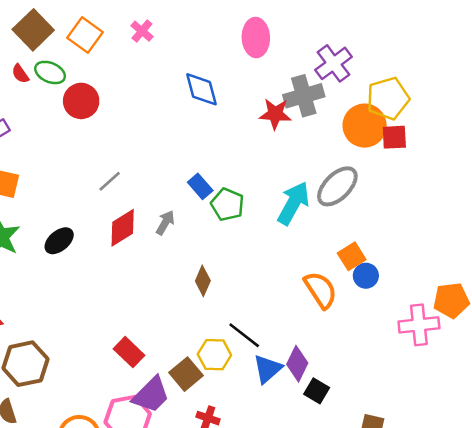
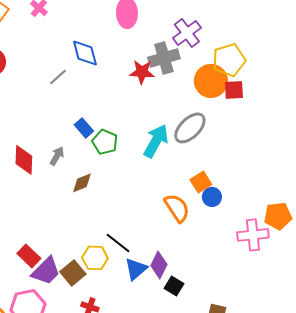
gray line: (110, 181) -> (58, 77), moved
red diamond: (123, 228) -> (24, 160), turned -56
brown diamond: (203, 281) -> (82, 183), moved, turned 45
purple trapezoid: (151, 395) -> (46, 271), moved

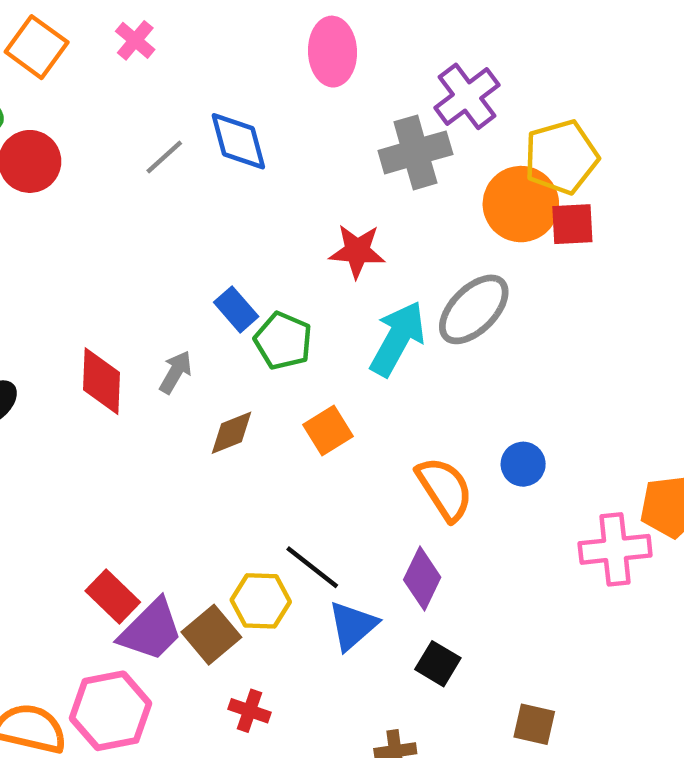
red star: (142, 72) -> (357, 251), moved
gray line: (58, 77) -> (164, 157), moved
orange square: (201, 182) -> (328, 431), moved
purple diamond: (159, 265) -> (422, 578), moved

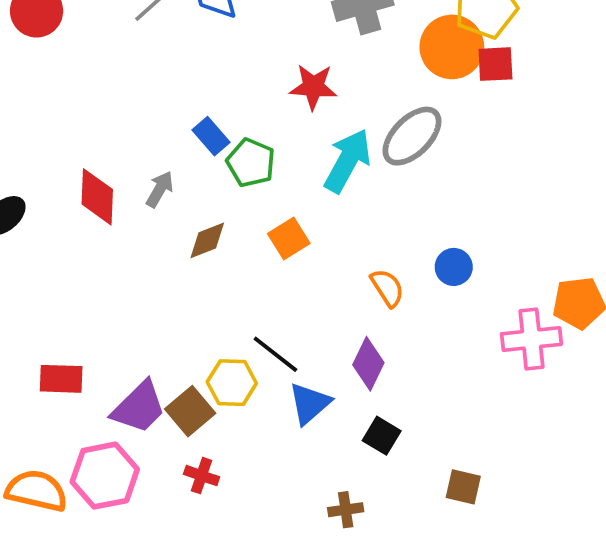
orange semicircle: (445, 489) -> (387, 288), size x0.7
red rectangle: (113, 596) -> (61, 379), moved, turned -42
red cross: (250, 711) -> (202, 476), moved

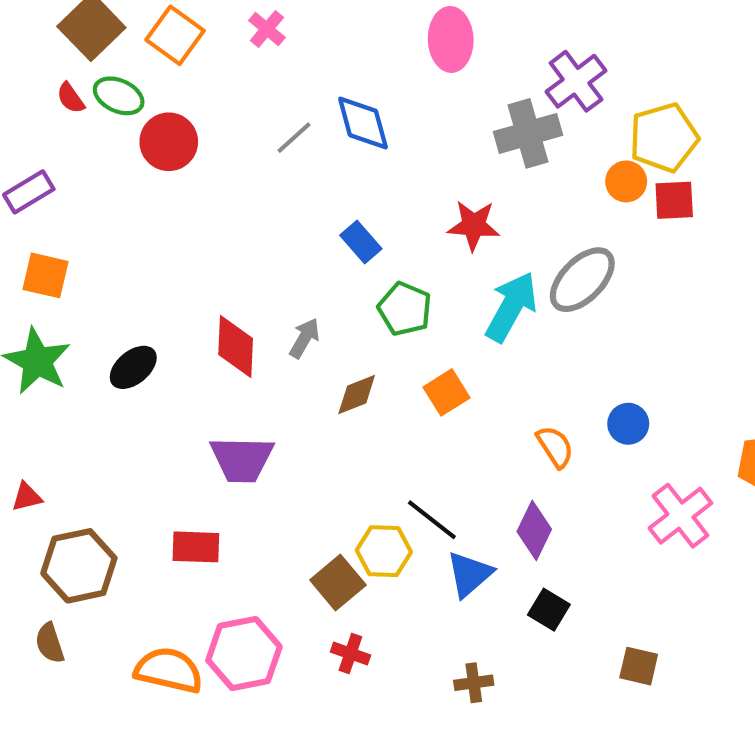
orange circle: (452, 47) -> (626, 181), size x0.6
blue rectangle: (211, 136) -> (361, 242), moved
pink cross: (531, 339) -> (680, 516), moved, turned -32
purple trapezoid: (139, 407) -> (242, 459), moved, turned 46
brown cross: (346, 510) -> (474, 683), moved

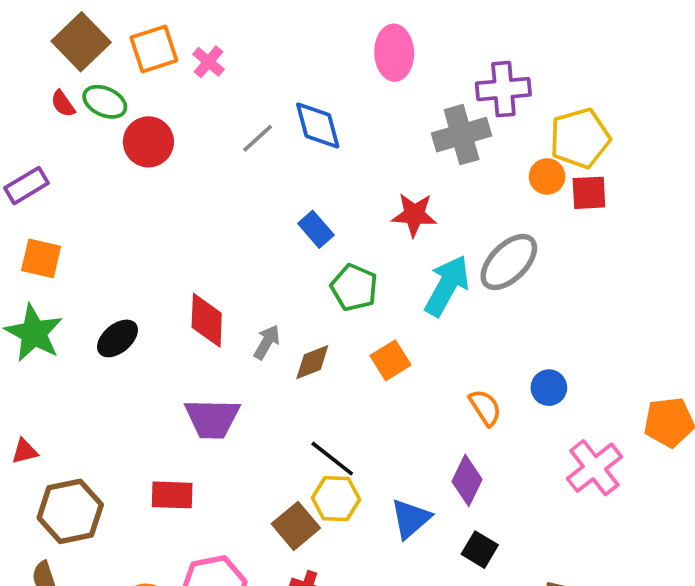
pink cross: (267, 29) -> (209, 62), moved
orange square: (175, 35) -> (154, 49), turned 36
purple cross: (576, 81) -> (503, 89), turned 32
gray arrow: (305, 338) -> (267, 342), moved
black line: (432, 520) -> (332, 459), moved

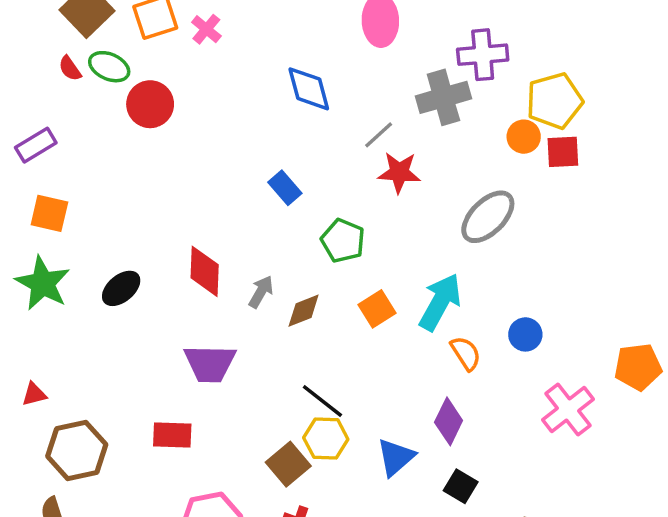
gray line: (258, 138) -> (379, 135), moved
blue rectangle: (316, 229) -> (285, 188), moved
cyan arrow: (447, 286) -> (440, 302), moved

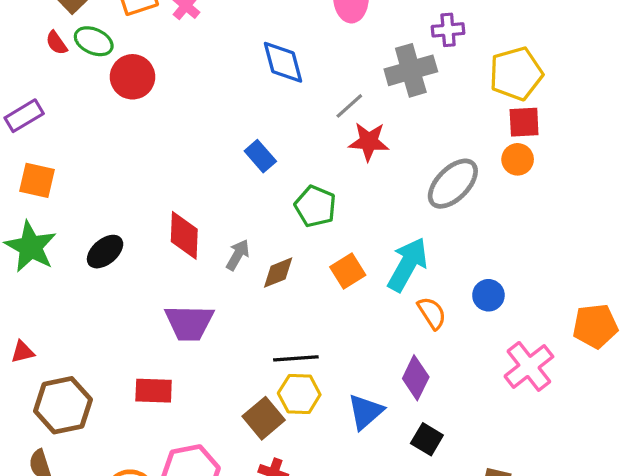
purple cross: (483, 55) -> (448, 30), size x0.7
orange circle: (524, 137) -> (518, 159), moved
black line: (322, 401) -> (296, 358), turned -42

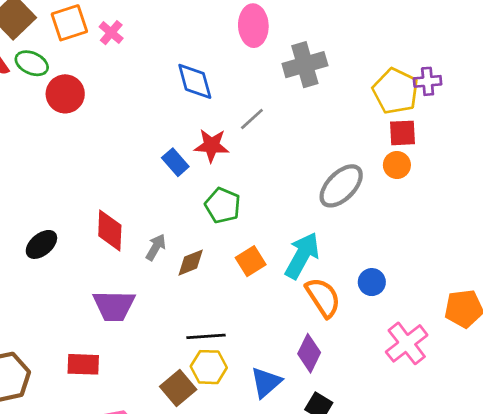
purple cross: (448, 30) -> (428, 81), moved
gray cross: (411, 70) -> (305, 65), moved
yellow pentagon: (516, 74) -> (396, 91), turned -30
red star: (369, 142) -> (212, 145), moved
orange semicircle: (432, 313) -> (323, 297), size x1.4

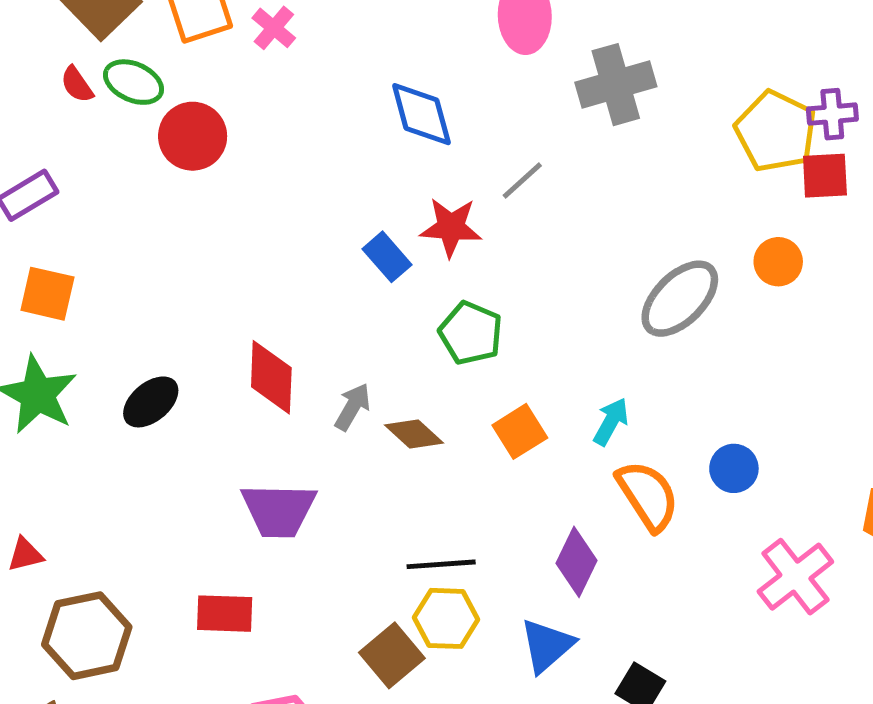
red square: (402, 133) -> (825, 176), moved
cyan arrow: (302, 256) -> (611, 422), size x0.6
brown diamond: (191, 263) -> (414, 434), turned 64
purple diamond: (309, 353) -> (576, 562), moved

